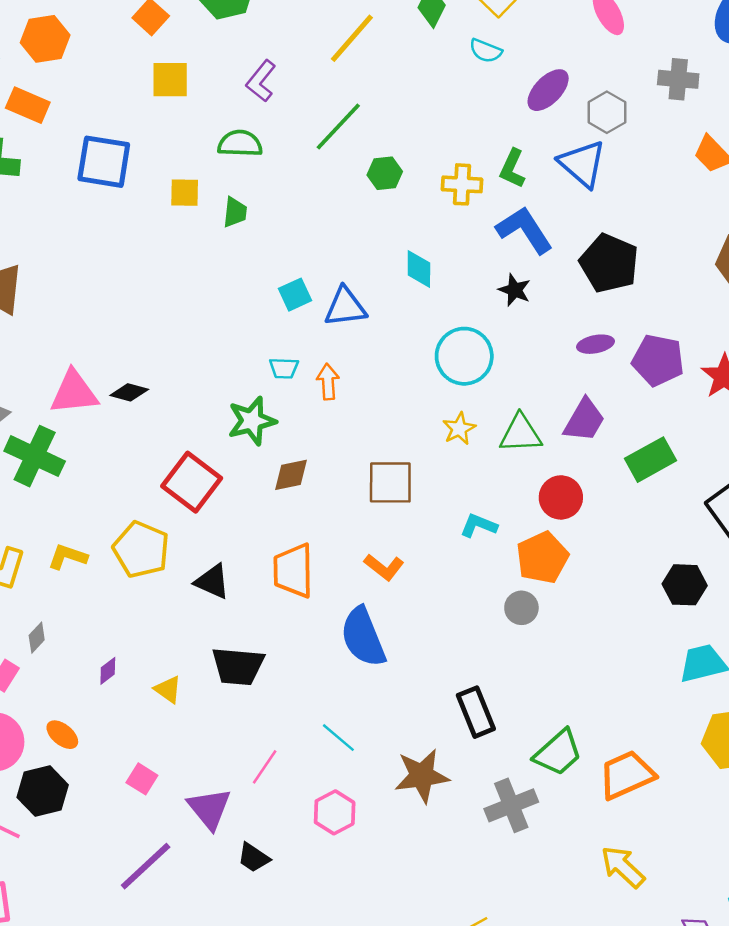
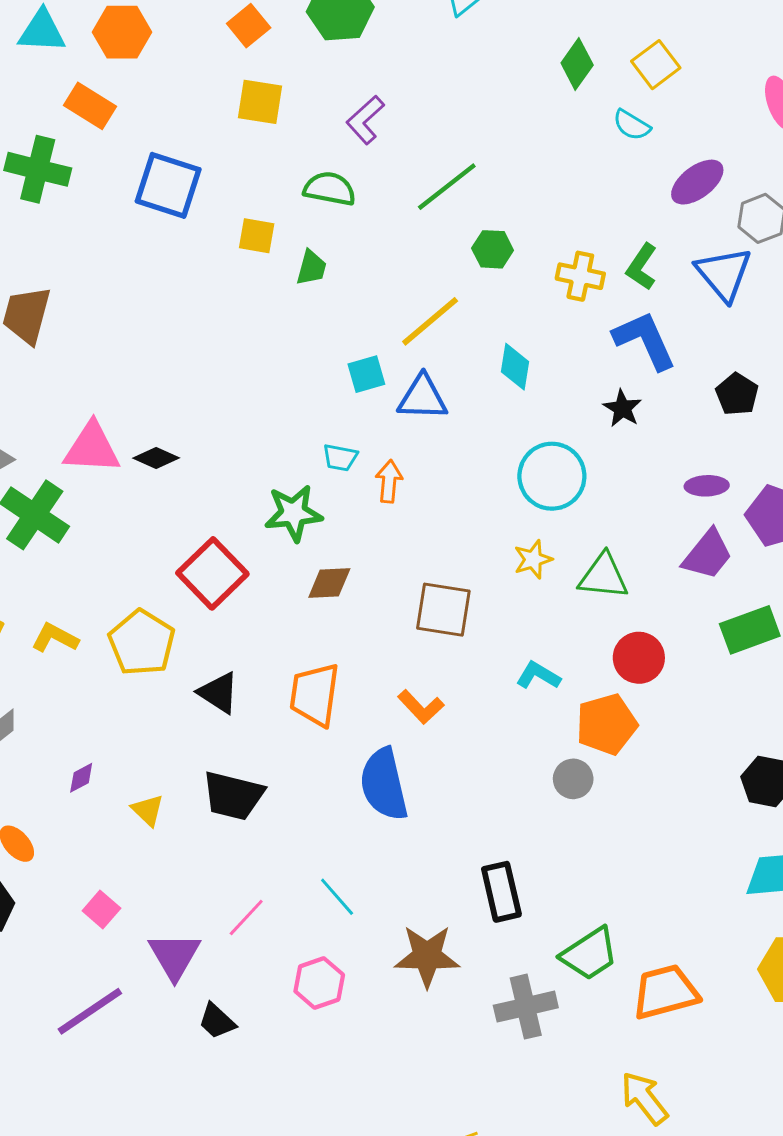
yellow line: (352, 38) -> (430, 321), moved
black pentagon: (609, 263) -> (737, 394), size x0.6
purple trapezoid: (584, 420) -> (708, 555), moved

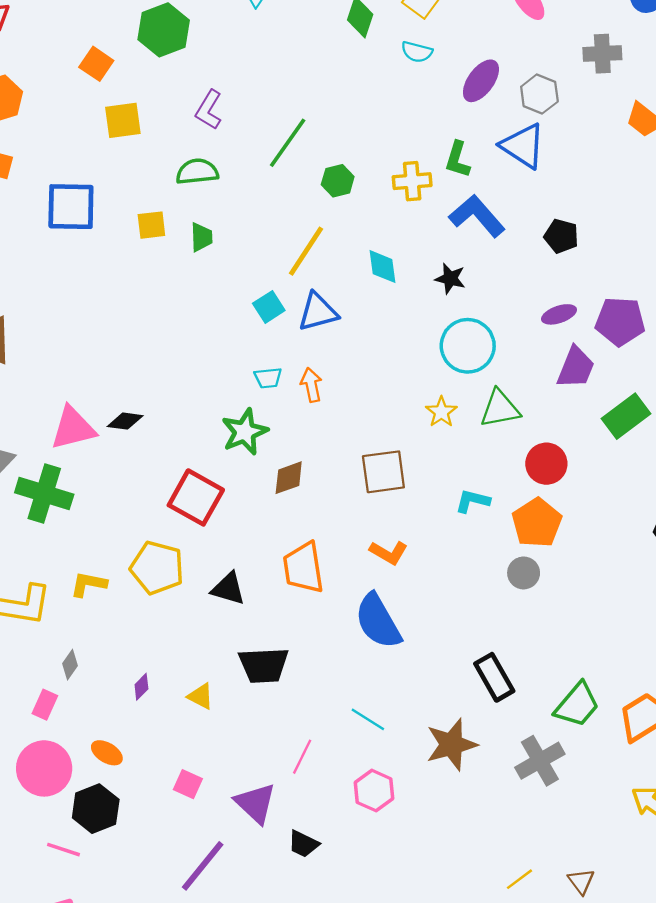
black star: (622, 408) -> (450, 279), moved
cyan circle: (552, 476) -> (468, 346), moved

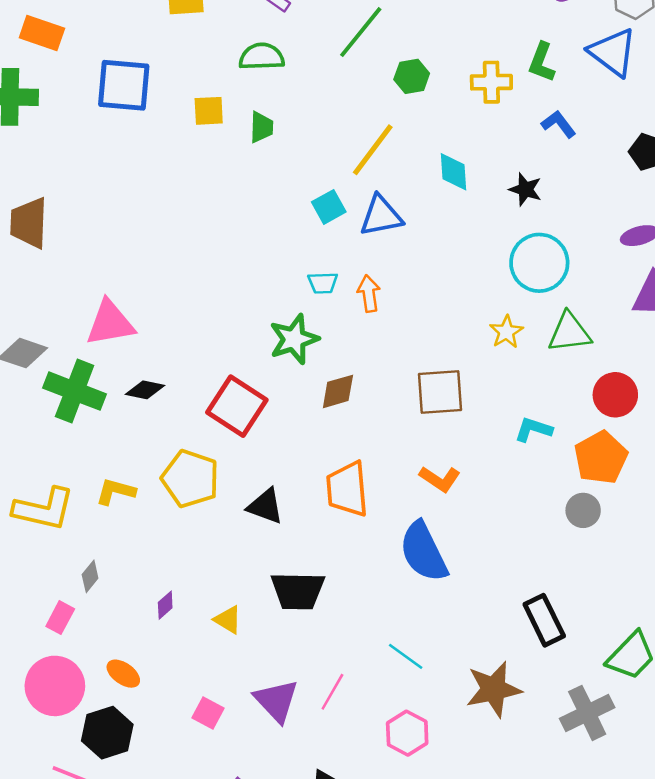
blue L-shape: (477, 216) -> (559, 124), size x0.6
black diamond: (125, 421) -> (145, 390), moved
purple triangle: (255, 803) -> (276, 701), moved

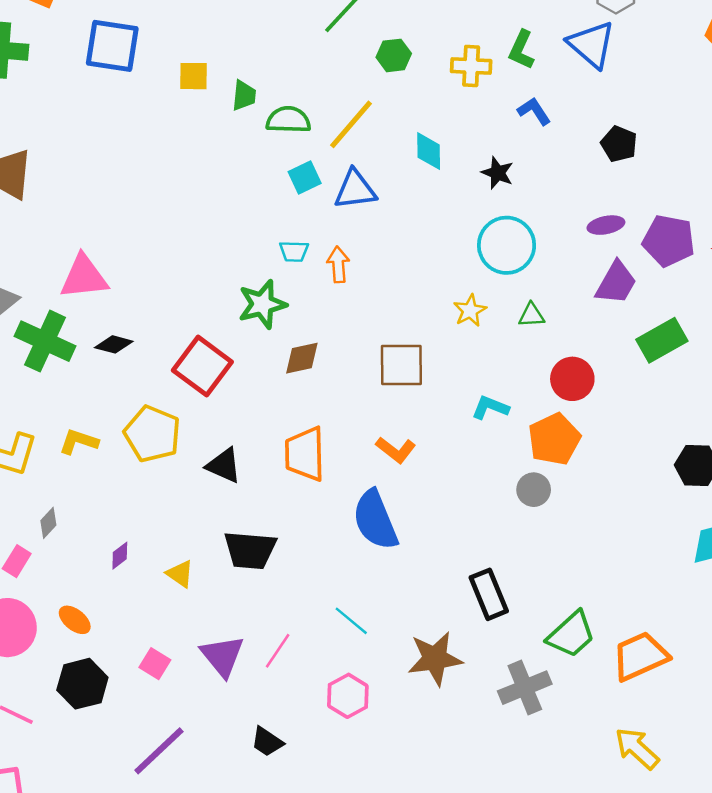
green semicircle: (262, 57) -> (288, 120), moved
green triangle: (569, 332) -> (531, 315), size x0.6
black hexagon: (107, 733) -> (82, 684), moved

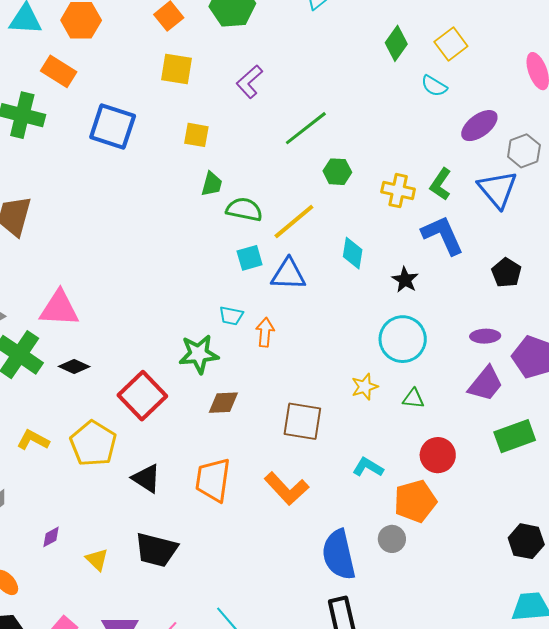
yellow square: (194, 76) -> (196, 135), moved
blue L-shape: (534, 111) -> (443, 235), size x1.6
orange L-shape: (396, 450) -> (287, 489), size x1.4
blue semicircle: (375, 520) -> (339, 555), moved

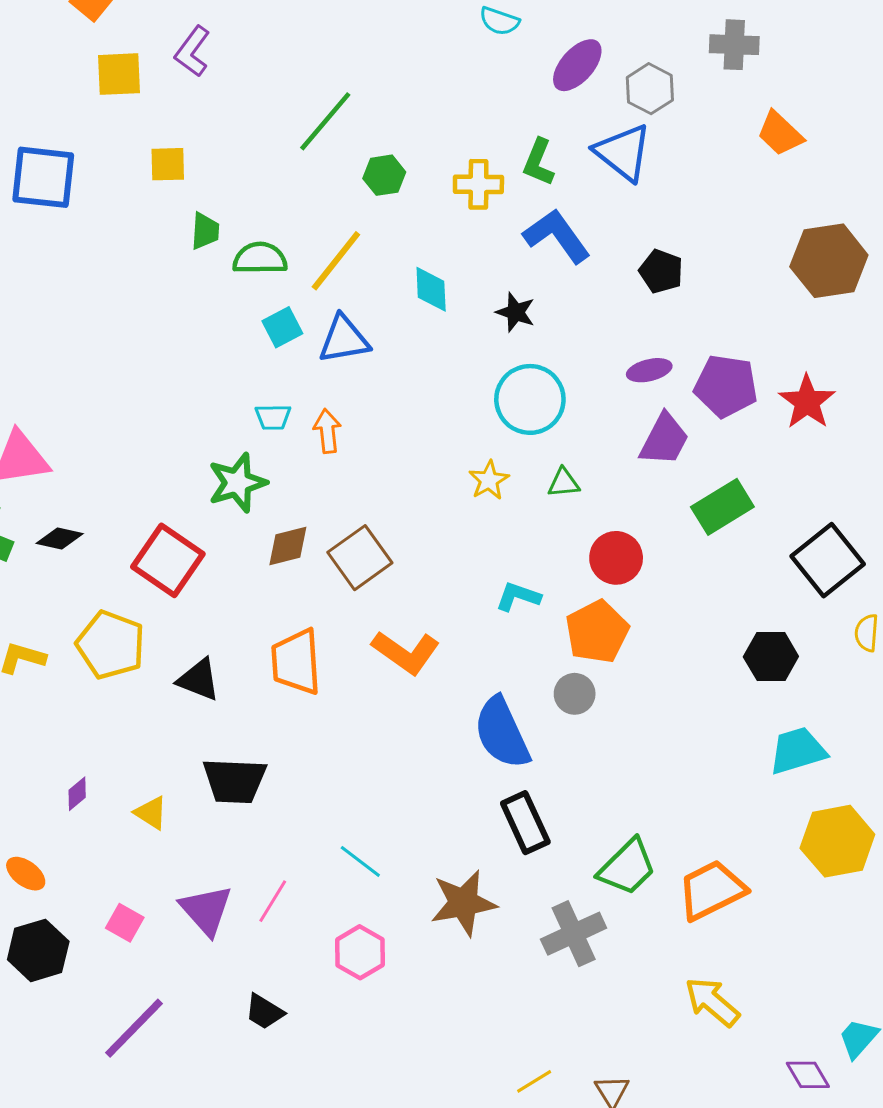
purple L-shape: (249, 82) -> (192, 51), moved
brown square: (302, 421) -> (360, 558), moved, turned -33

